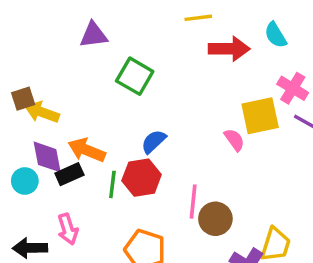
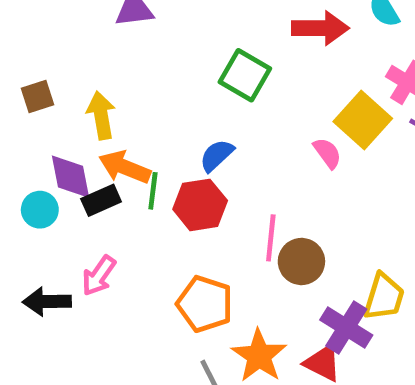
green square: (135, 76) -> (245, 75), moved
yellow arrow: (42, 112) -> (101, 115), moved, turned 60
yellow square: (260, 116) -> (363, 120), turned -36
green line: (112, 184) -> (153, 191), moved
pink arrow: (68, 229) -> (99, 276), turned 52

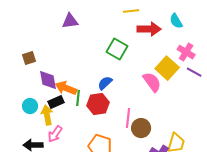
yellow arrow: (101, 115) -> (47, 115), moved
pink semicircle: (327, 153) -> (152, 82), size x1.5
purple diamond: (70, 177) -> (48, 80), moved

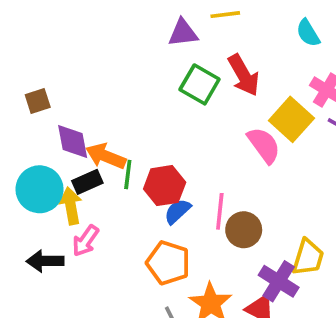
purple triangle: (70, 21) -> (183, 33), moved
red arrow: (149, 29) -> (244, 75), moved, turned 60
blue semicircle: (105, 83) -> (177, 211), moved
cyan circle: (30, 106) -> (39, 189), size x1.6

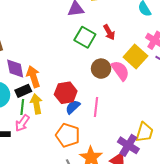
red arrow: (244, 75) -> (109, 32), size x0.7
orange arrow: (106, 156) -> (33, 77), turned 50
green line: (128, 175) -> (22, 107), moved
yellow arrow: (71, 206) -> (36, 104), moved
brown circle: (244, 230) -> (101, 69), moved

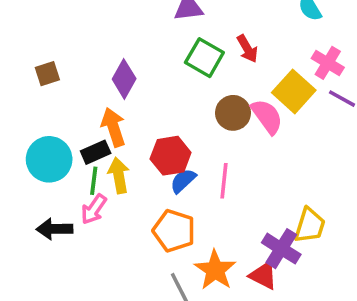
purple diamond: (15, 69) -> (124, 79), moved, turned 40

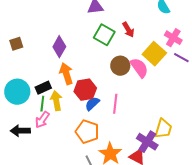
orange arrow: (113, 127) -> (66, 74), moved

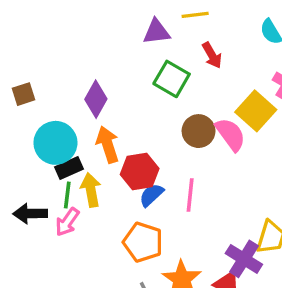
red arrow: (128, 30) -> (212, 55), moved
cyan circle: (17, 92) -> (55, 143), moved
black arrow: (20, 131) -> (30, 214), moved

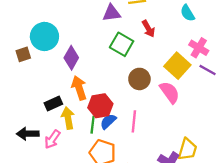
pink semicircle: (230, 134) -> (170, 92), moved
cyan circle: (55, 143) -> (44, 36), moved
green line: (67, 195) -> (93, 125), moved

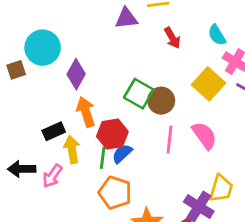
cyan semicircle: (187, 13) -> (217, 35), moved
green square: (122, 44) -> (139, 94), moved
pink semicircle: (170, 92) -> (204, 135), moved
pink line: (134, 121) -> (169, 140), moved

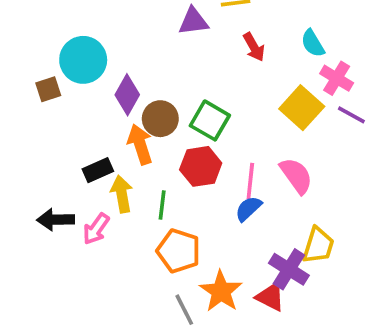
brown circle: (161, 101) -> (160, 119), moved
red hexagon: (112, 134) -> (201, 166), moved
blue semicircle: (122, 154) -> (248, 209), moved

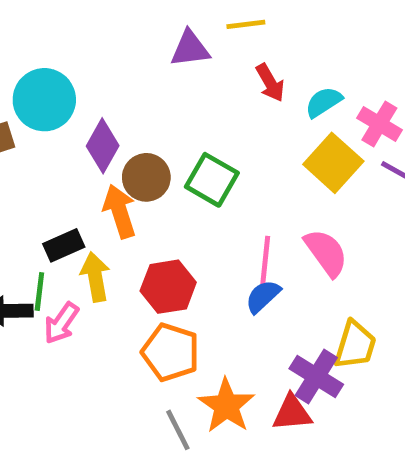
cyan semicircle: (313, 43) -> (324, 102), moved, turned 88
red hexagon: (201, 166) -> (168, 287), moved
green line: (162, 205) -> (39, 292), moved
red triangle: (270, 297) -> (292, 413), turned -32

